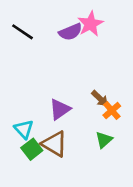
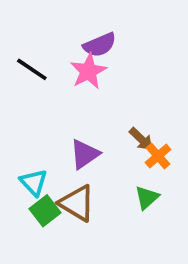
pink star: (90, 24) -> (88, 71), moved
black line: (23, 32) -> (32, 69), moved

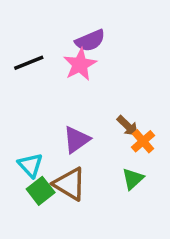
black line: (32, 69) -> (29, 63), turned -56

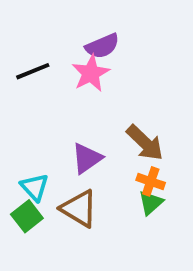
brown arrow: (128, 126) -> (145, 143), size x1.5
orange cross: (143, 141) -> (151, 181), moved, turned -30
green square: (41, 191) -> (27, 216), moved

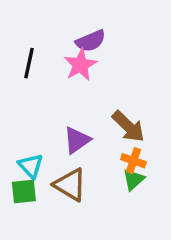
black line: (33, 71) -> (29, 63), turned -56
green square: (27, 216) -> (24, 191), turned 32

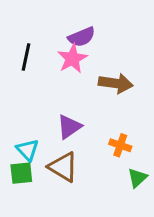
brown arrow: (128, 126) -> (116, 83), moved, turned -36
green triangle: (133, 180) -> (137, 178), moved

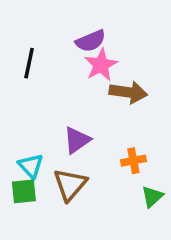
pink star: (72, 59) -> (101, 65), moved
orange cross: (120, 145) -> (133, 161), turned -30
brown triangle: (63, 167) -> (70, 185), turned 40

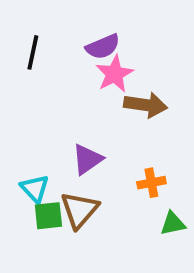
black line: (29, 63) -> (33, 52), moved
green square: (24, 191) -> (48, 216), moved
green triangle: (152, 197) -> (173, 223), turned 30

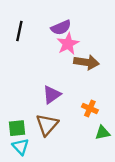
orange cross: (151, 183) -> (90, 108), turned 35
cyan triangle: (35, 189) -> (21, 147), moved
green square: (48, 216) -> (17, 128), moved

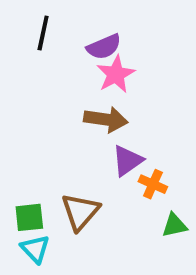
black line: (19, 31) -> (43, 33), moved
brown arrow: (86, 62) -> (106, 119), moved
purple triangle: (52, 95) -> (127, 161), moved

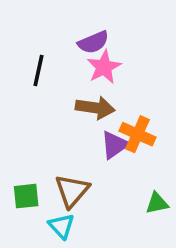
black line: (43, 33) -> (38, 71), moved
orange cross: (153, 184) -> (138, 134), moved, size x1.4
cyan triangle: (35, 249) -> (61, 226), moved

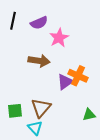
purple semicircle: (93, 42) -> (39, 23), moved
black line: (38, 71) -> (13, 21), moved
brown arrow: (95, 108) -> (39, 61), moved

